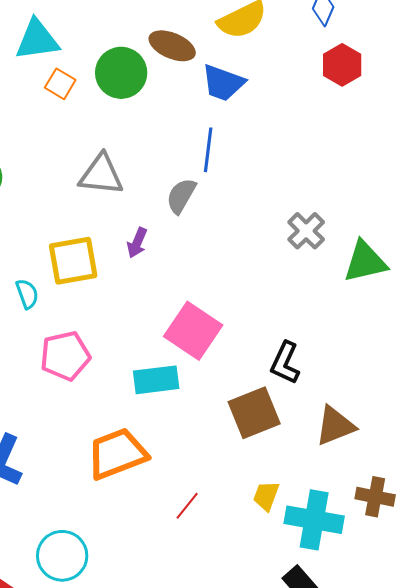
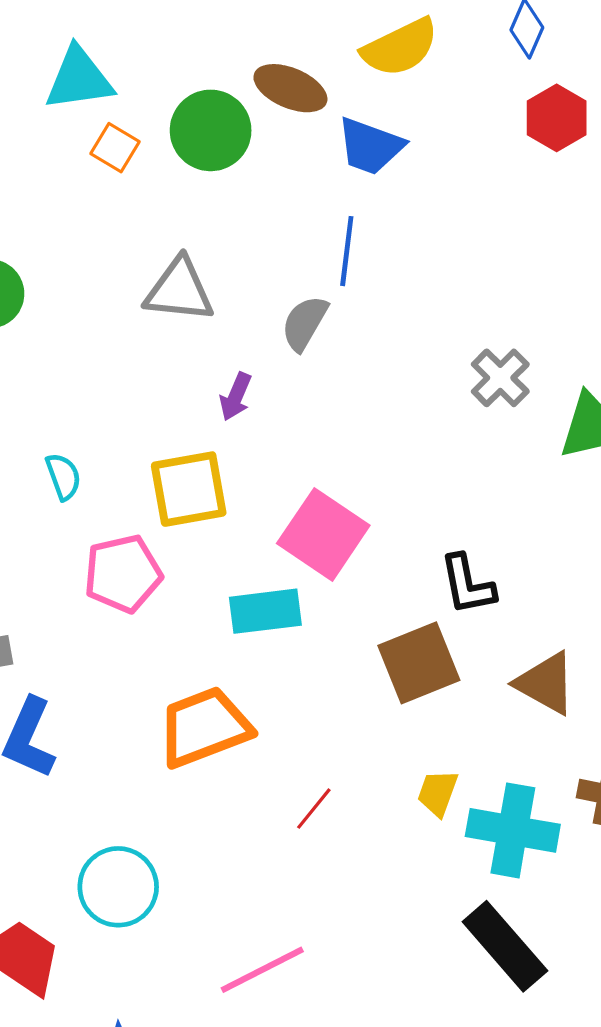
yellow square: (73, 261) -> (189, 489), moved
black L-shape: (285, 363) -> (467, 585), turned -36
brown triangle: (335, 426) -> (546, 683), turned 51

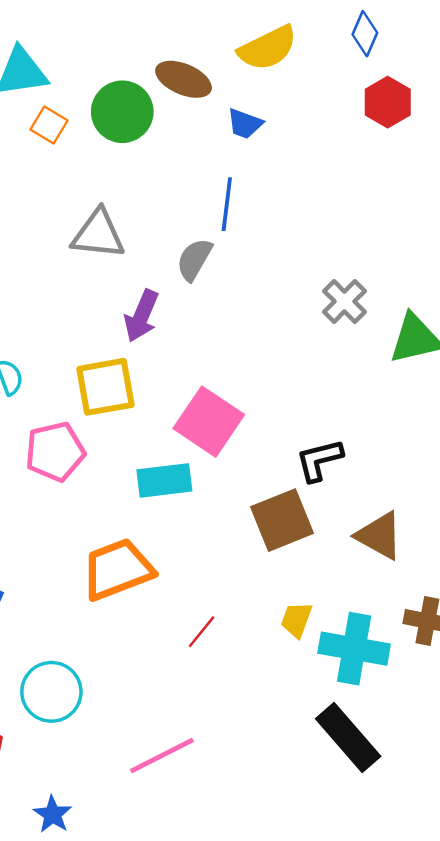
blue trapezoid: (370, 146) -> (245, 124), size x0.7
purple arrow: (236, 397) -> (141, 316), size x1.4
black L-shape: (467, 585) -> (319, 460), turned 87

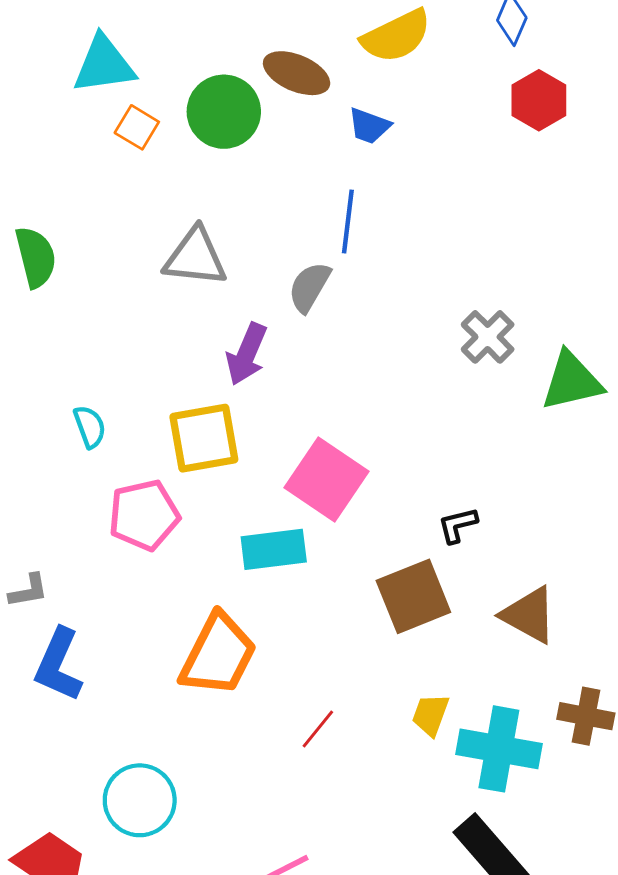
black L-shape: (319, 460) -> (458, 525), size x0.7
orange trapezoid: (117, 569) -> (218, 655), turned 138

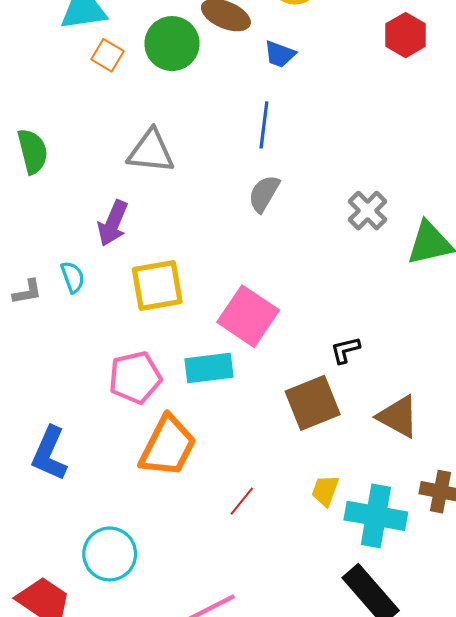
gray semicircle: (309, 287) -> (264, 194), moved
purple arrow: (247, 354) -> (113, 223), moved
pink pentagon: (144, 515) -> (135, 377), moved
gray L-shape: (28, 591) -> (27, 292), moved

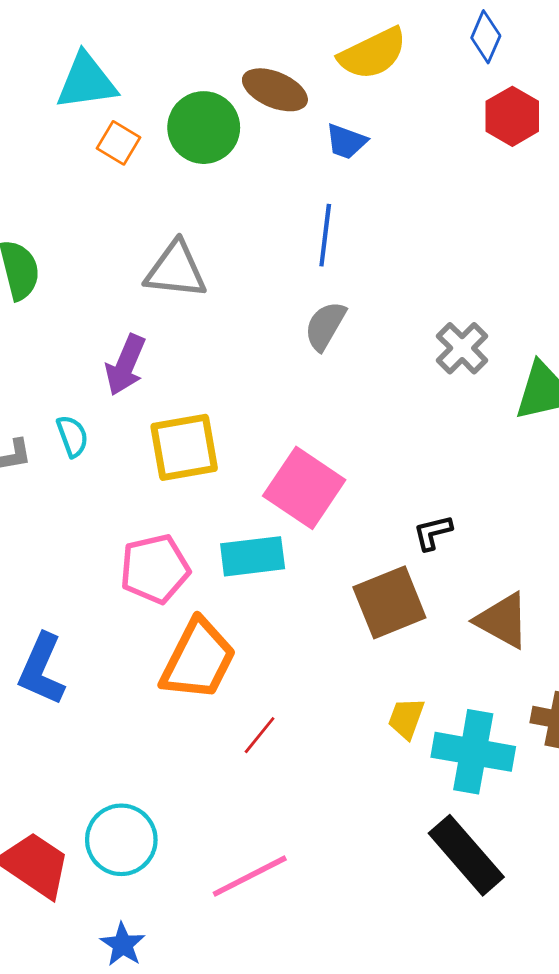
red line: (242, 501) -> (260, 735), moved
cyan circle: (110, 554) -> (121, 840), moved

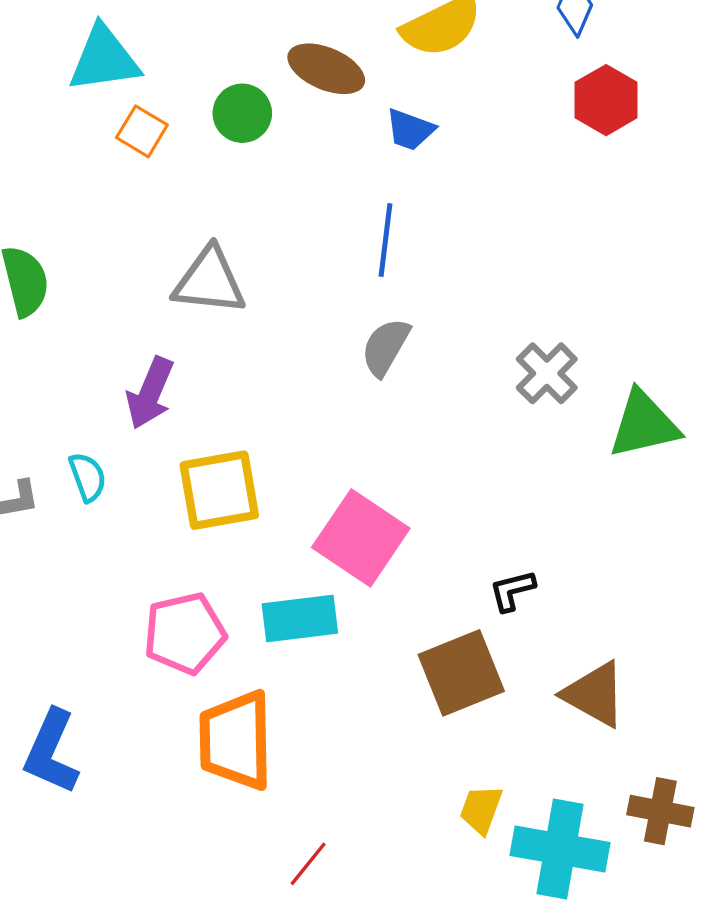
green circle: (204, 128) -> (242, 113), size x0.7
orange trapezoid: (198, 660) -> (236, 740), turned 152
red line: (260, 735) -> (308, 864), moved

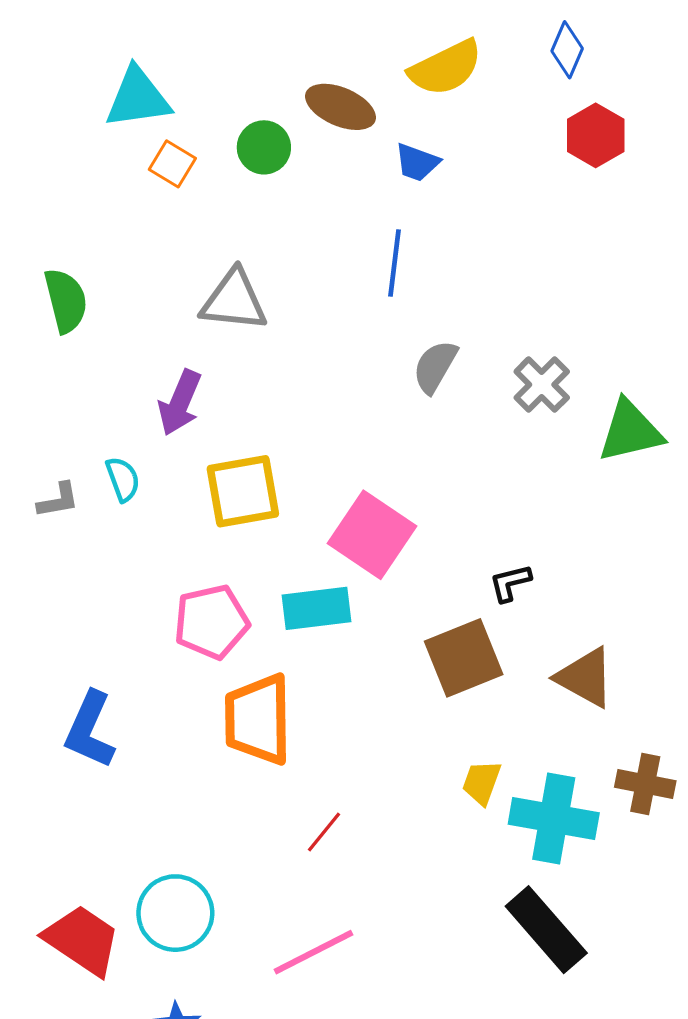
gray semicircle: (385, 347) -> (435, 367), moved

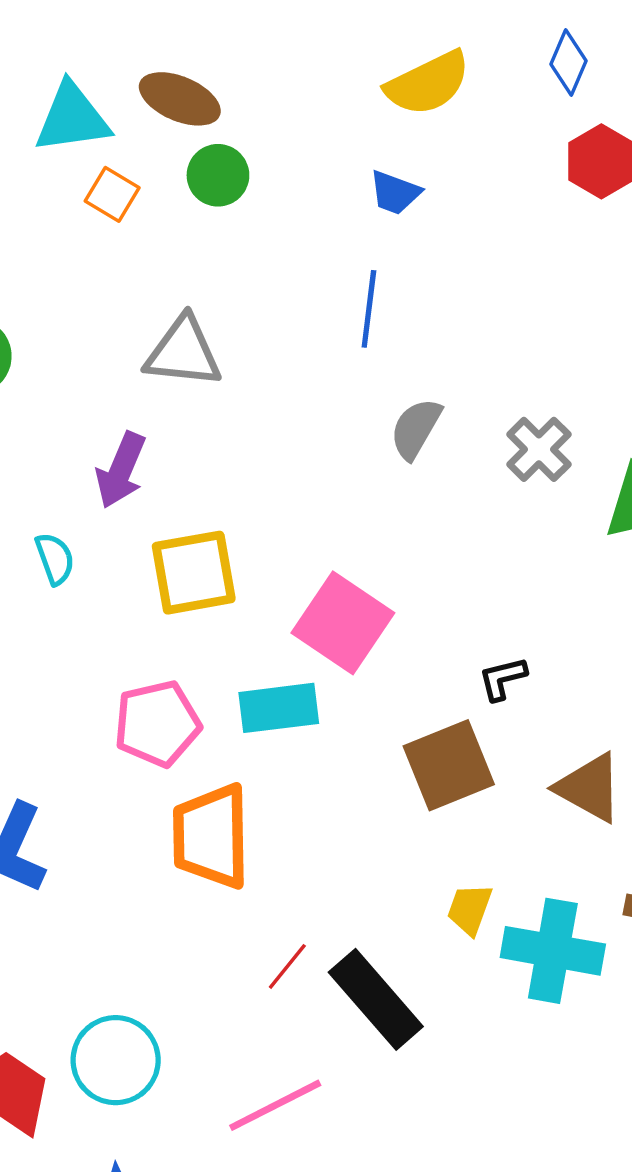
brown ellipse: (340, 107) -> (180, 99), moved
black rectangle: (546, 930) -> (376, 999), moved

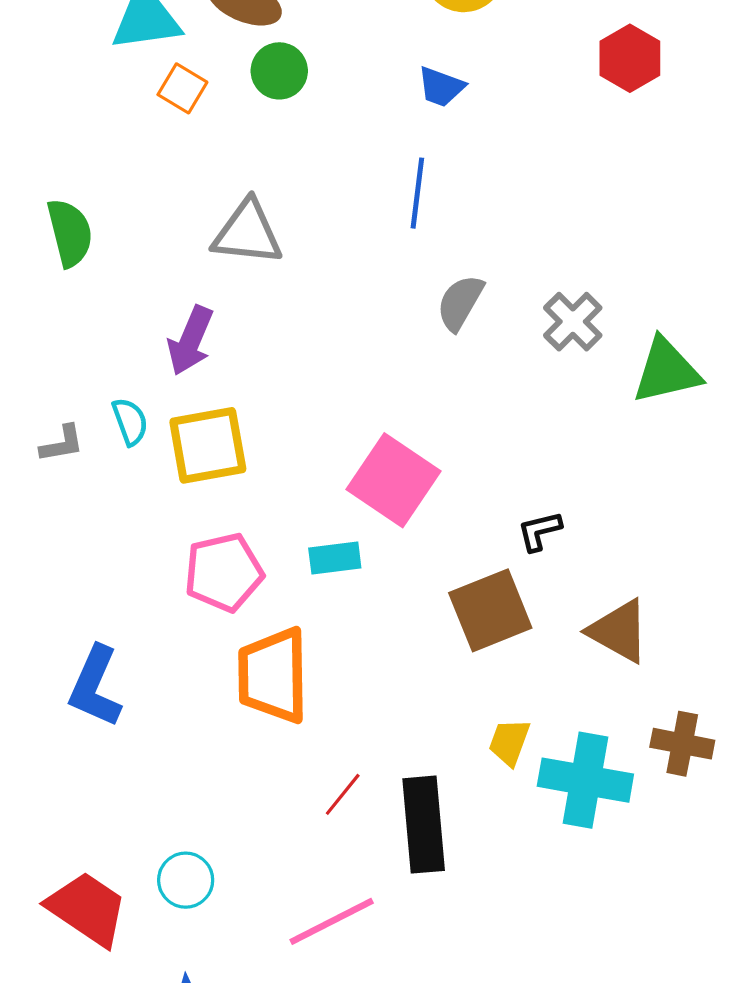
yellow square: (194, 573) -> (208, 445), moved
cyan rectangle: (279, 708) -> (335, 558), size x0.7
black rectangle: (376, 999) -> (424, 825), turned 36
cyan circle: (116, 1060) -> (186, 880), size x0.7

